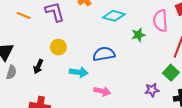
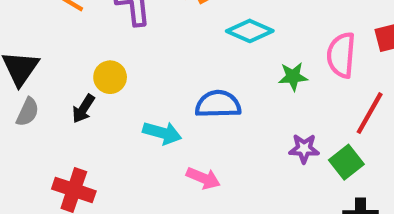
yellow circle: (58, 47) -> (110, 77), moved
purple star: (152, 90) -> (304, 149), moved

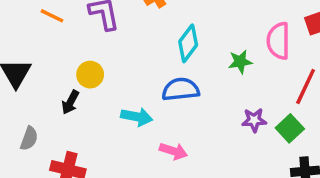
cyan diamond: (250, 31) -> (188, 43), moved, turned -72
gray semicircle: (28, 112) -> (29, 138), moved

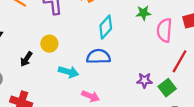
green star: (240, 62) -> (143, 13), moved
yellow circle: (90, 75) -> (49, 44), moved

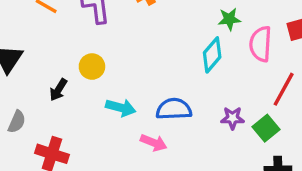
cyan diamond: (106, 27) -> (212, 55), moved
blue semicircle: (98, 57) -> (174, 109), moved

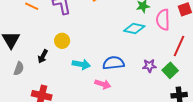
cyan diamond: (212, 55) -> (134, 28), turned 65
gray semicircle: (17, 122) -> (19, 68), moved

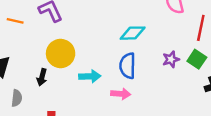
cyan diamond: (134, 28) -> (133, 33), moved
yellow circle: (62, 41) -> (61, 53), size x1.5
blue semicircle: (113, 63) -> (128, 66), turned -70

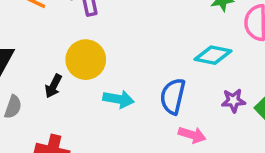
cyan diamond: (133, 33) -> (213, 55), moved
pink arrow: (121, 94) -> (192, 135), moved

